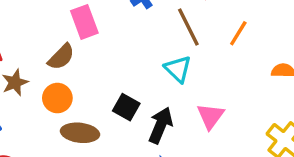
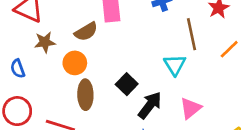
brown ellipse: (80, 133) -> (85, 95), turned 68

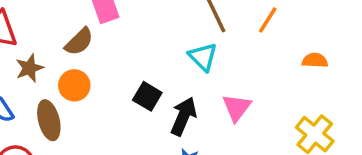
brown ellipse: (85, 95) -> (49, 120), moved

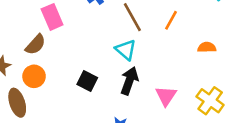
pink triangle: (237, 108) -> (166, 96), moved
black arrow: (183, 116) -> (129, 81), moved

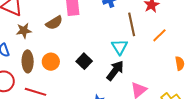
orange semicircle: (207, 47) -> (180, 63), turned 64
orange circle: (34, 76) -> (51, 62), moved

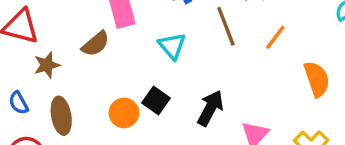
cyan triangle: (119, 47) -> (172, 46), moved
orange circle: (51, 62) -> (124, 113), moved
orange semicircle: (180, 63) -> (317, 79), size x1.5

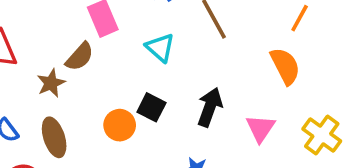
orange line: (275, 37) -> (300, 18), moved
brown star: (47, 65) -> (51, 83), moved
orange semicircle: (317, 79) -> (285, 66), moved

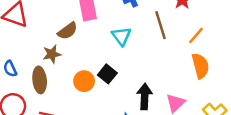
orange line: (300, 18) -> (196, 35), moved
brown star: (51, 83) -> (52, 54), moved
black arrow: (210, 107) -> (145, 96), moved, turned -30

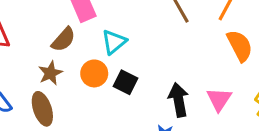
cyan triangle: (121, 36) -> (114, 42), moved, turned 40
orange circle: (84, 81) -> (94, 73), moved

